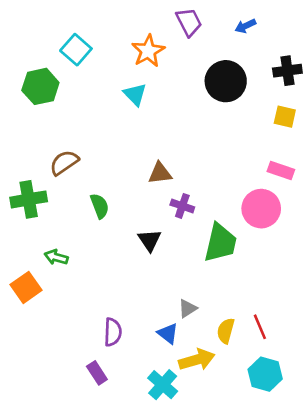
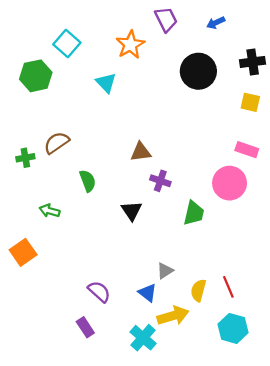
cyan triangle: (135, 94) -> (106, 83), moved
green cross: (29, 199) -> (25, 158), moved, size x0.6
green trapezoid: (220, 243) -> (194, 213), size x0.7
green arrow: (56, 257) -> (50, 211), moved
purple semicircle: (113, 332) -> (99, 292), turned -50

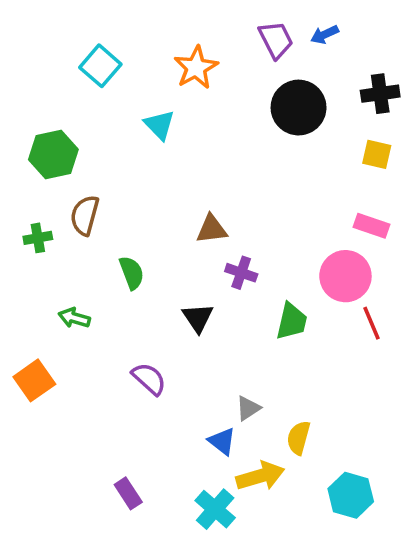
purple trapezoid: (166, 19) -> (276, 40), moved
green hexagon: (36, 76) -> (53, 154), moved
brown semicircle: (57, 143) -> (85, 215), turned -40
red line: (228, 287) -> (372, 323), moved
purple semicircle: (99, 292) -> (149, 379), moved

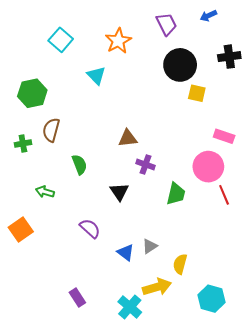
blue arrow: (325, 35) -> (208, 16), moved
yellow square: (377, 154) -> (197, 93), moved
blue triangle: (222, 441) -> (126, 252), moved

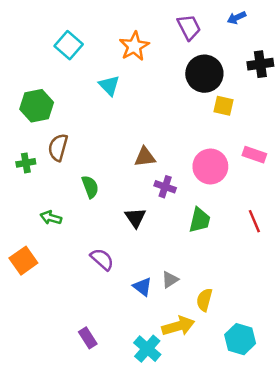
pink circle: (208, 167) -> (210, 166), moved

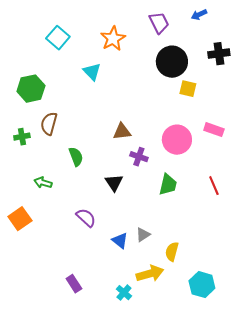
cyan cross: (147, 349) -> (124, 293), size x0.7

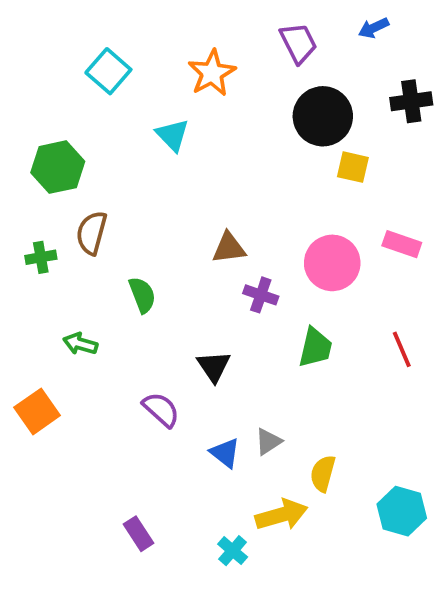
black triangle: (114, 183) -> (214, 366), moved
cyan hexagon: (202, 285) -> (402, 511), moved

